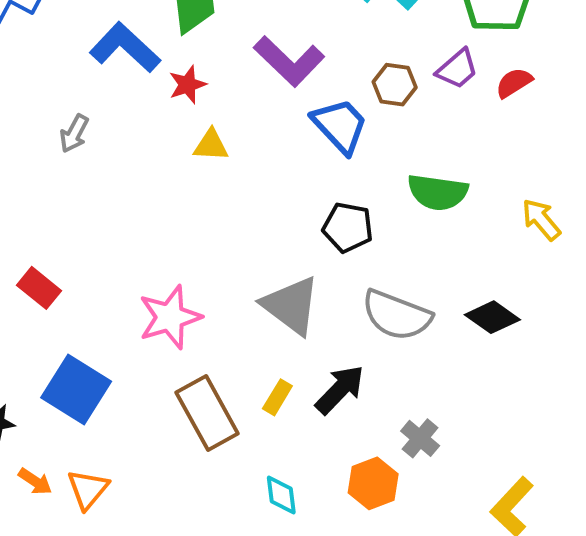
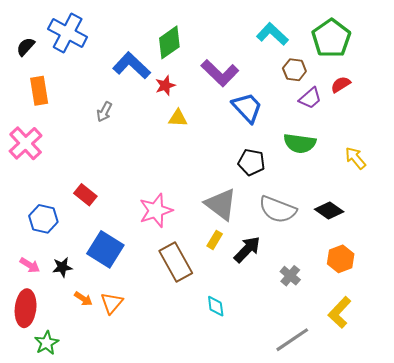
purple trapezoid: (457, 69) -> (310, 98), moved
brown hexagon: (395, 85) -> (294, 70), moved
yellow rectangle: (277, 397) -> (215, 240), moved
orange hexagon: (373, 483) -> (341, 259), moved

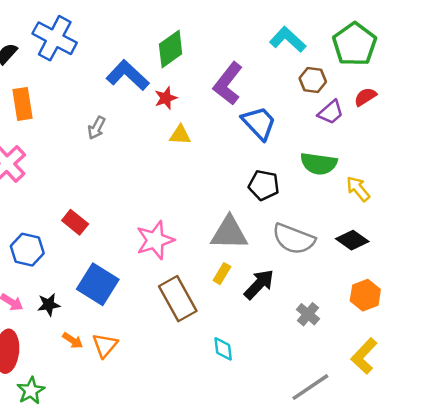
purple L-shape: (220, 73) -> (228, 84), turned 84
yellow arrow: (355, 158) -> (358, 189), moved
gray triangle: (221, 204) -> (229, 233), turned -36

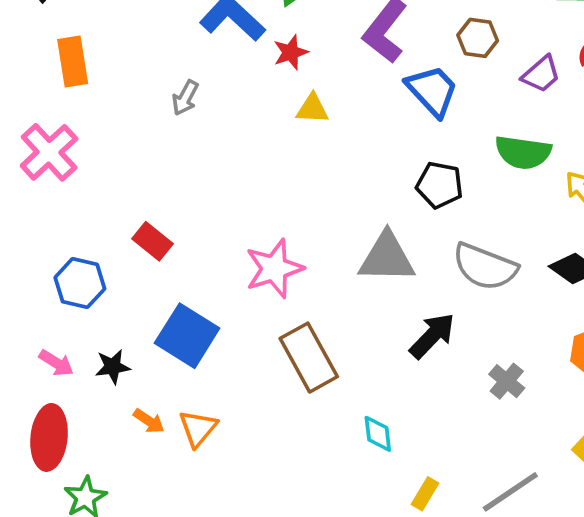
brown hexagon: (313, 80) -> (478, 38), moved
yellow rectangle: (222, 274) -> (425, 494), moved

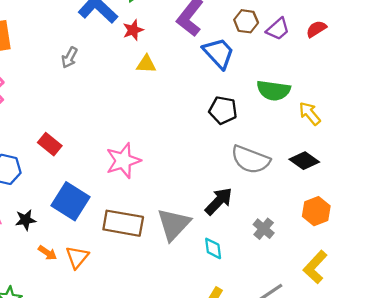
purple trapezoid: (541, 74) -> (278, 29), moved
gray triangle: (387, 258) -> (174, 224), moved, turned -48
brown rectangle: (309, 358) -> (123, 223), moved, turned -51
cyan diamond: (378, 434) -> (213, 248), moved

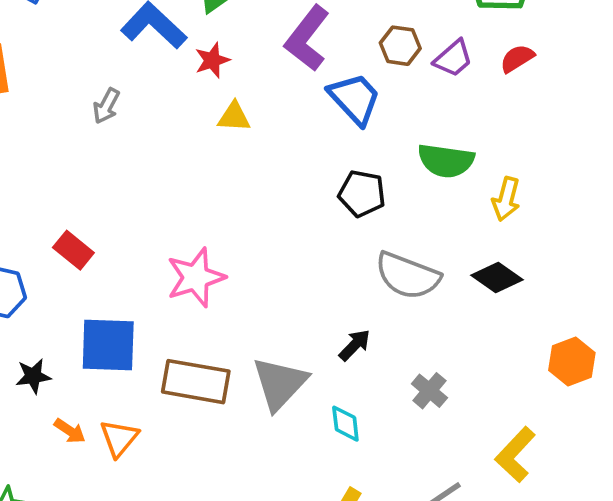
yellow arrow: (310, 113) -> (506, 199), turned -125
blue square: (71, 201) -> (108, 345), turned -30
black arrow: (219, 201) -> (355, 345), size x0.7
orange hexagon: (316, 211) -> (572, 362), moved

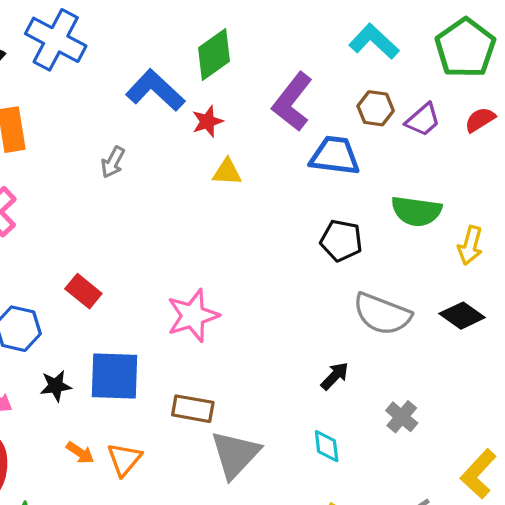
blue trapezoid: (355, 99) -> (335, 156), turned -40
black star: (33, 376) -> (56, 386), moved
brown rectangle: (196, 382) -> (193, 409), size x0.7
gray triangle: (280, 383) -> (235, 454), moved

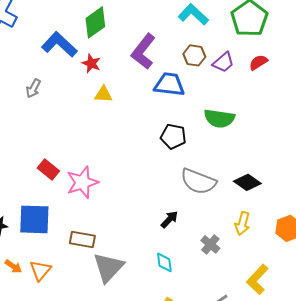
red star: (207, 121) -> (91, 63), turned -30
yellow arrow: (470, 245) -> (242, 223), moved
red rectangle: (83, 291) -> (48, 169), moved

